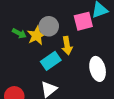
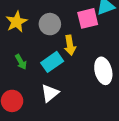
green arrow: (19, 33) -> (21, 62), moved, turned 32
yellow star: (37, 35) -> (16, 22), moved

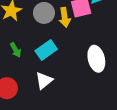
yellow arrow: (70, 45) -> (65, 17), moved

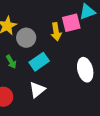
gray circle: (44, 13) -> (26, 38), moved

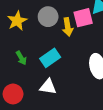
gray circle: (26, 38) -> (48, 17), moved
white triangle: (37, 90) -> (48, 87), turned 48

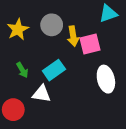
pink square: (83, 18) -> (90, 44), moved
white triangle: (48, 87) -> (41, 94), moved

